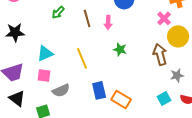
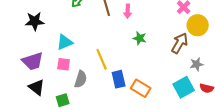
brown arrow: (160, 54) -> (180, 43), turned 45
yellow line: (82, 58) -> (102, 59), moved
gray semicircle: (61, 90) -> (81, 79), turned -48
cyan square: (164, 98) -> (184, 87), size x1.5

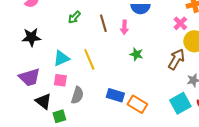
yellow line: (102, 59) -> (89, 59), moved
blue rectangle: (119, 79) -> (115, 95), turned -60
black triangle: (37, 87) -> (43, 101), moved

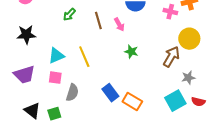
pink cross: (180, 23) -> (170, 12), moved, turned -32
pink arrow: (124, 27) -> (119, 25), turned -32
blue rectangle: (115, 95) -> (110, 93), turned 36
black triangle: (43, 101) -> (32, 111), moved

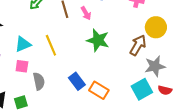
green star: (131, 52) -> (98, 40), size x1.6
gray star: (188, 78) -> (155, 66), size x1.5
gray semicircle: (72, 93) -> (39, 81), turned -30

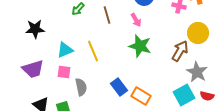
pink arrow: (86, 13) -> (136, 20), moved
gray star: (155, 66) -> (197, 72), turned -30

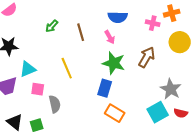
yellow circle: (198, 33) -> (180, 42), moved
cyan triangle: (65, 50) -> (28, 69), moved
brown arrow: (180, 51) -> (147, 57), moved
blue rectangle: (119, 87) -> (105, 88), moved, turned 54

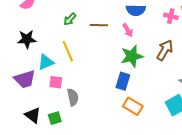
brown line: (81, 32) -> (99, 25), turned -72
green star: (114, 63) -> (132, 56), turned -30
yellow line: (67, 68) -> (68, 51), moved

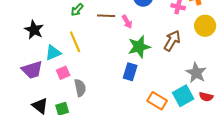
pink arrow: (128, 30) -> (127, 22), moved
black star: (27, 39) -> (34, 30), turned 30
pink square: (56, 82) -> (63, 73), turned -32
orange rectangle: (133, 106) -> (157, 101), moved

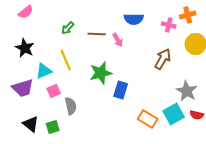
green star: (139, 47) -> (101, 73), moved

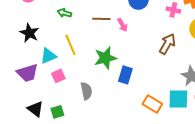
green arrow: (68, 28) -> (64, 13), moved, turned 64
gray semicircle: (71, 106) -> (86, 91), moved
cyan square: (174, 114) -> (178, 99), turned 30

